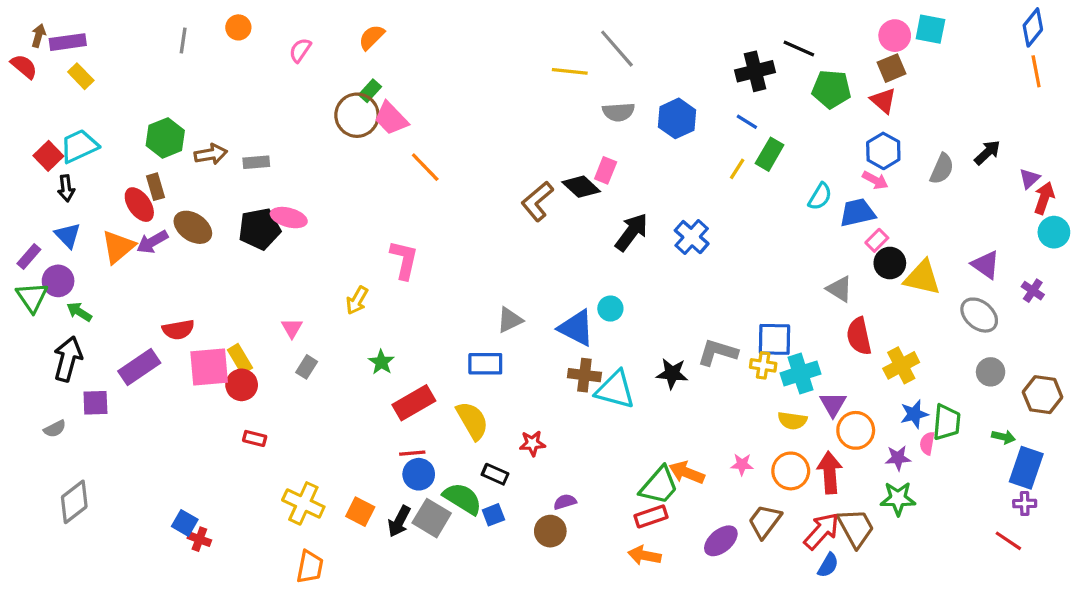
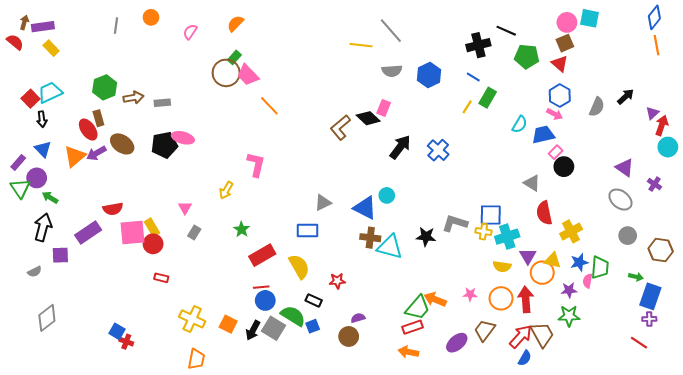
yellow triangle: (922, 278) -> (553, 260), moved, size x0.7

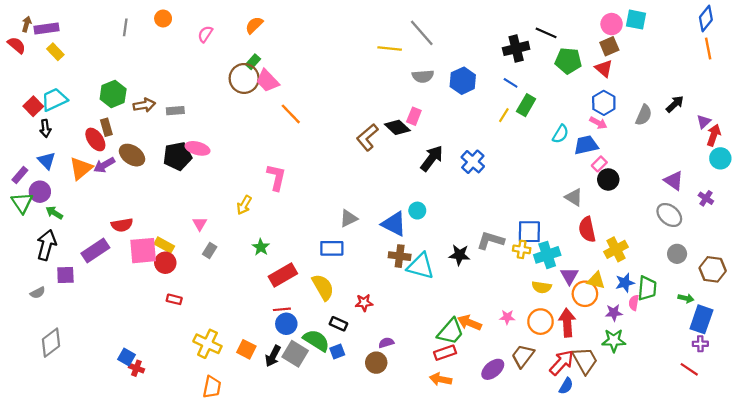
yellow rectangle: (152, 227) -> (164, 245), turned -30

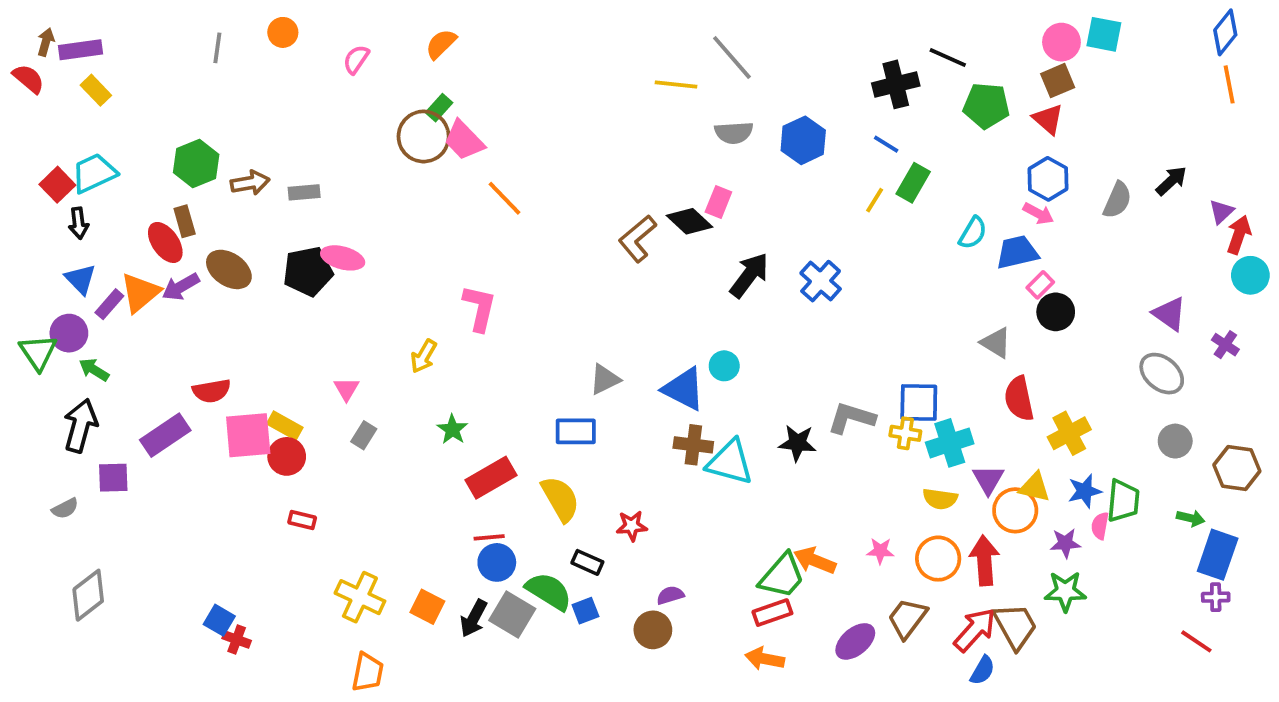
purple rectangle: (20, 175) -> (109, 304), moved

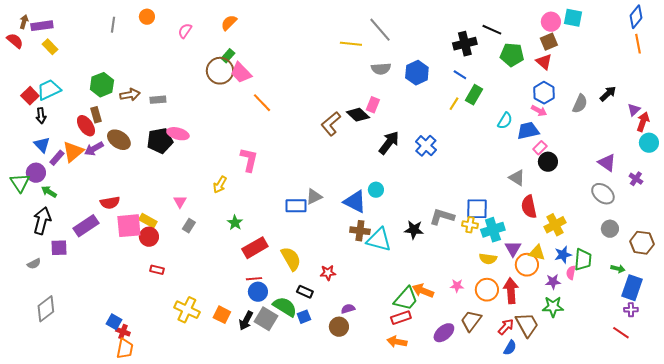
blue rectangle: (576, 431) -> (296, 206), moved
red arrow: (975, 630) -> (506, 327), size x0.7
orange trapezoid: (368, 672) -> (125, 349), moved

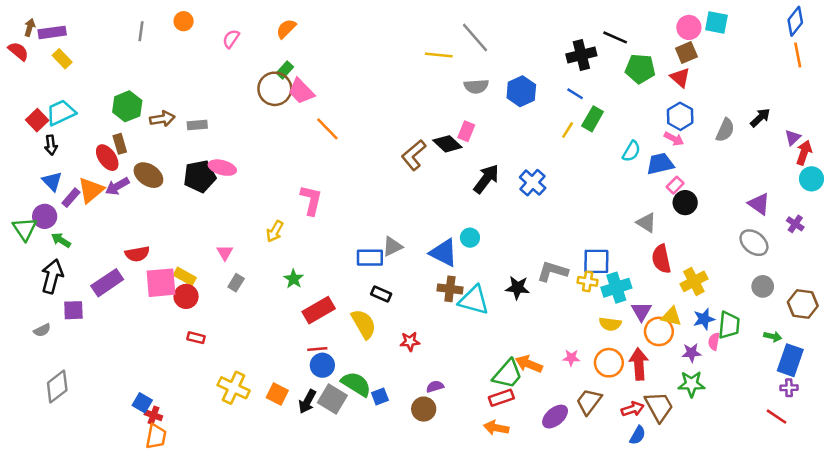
black rectangle: (305, 292) -> (381, 294), moved
red arrow: (506, 327) -> (633, 409), turned 30

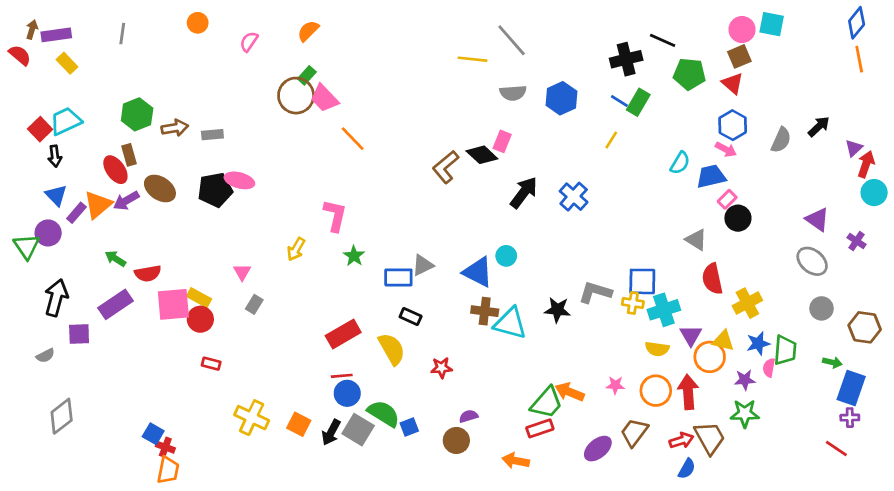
gray line: (141, 31) -> (122, 34), moved
green rectangle: (593, 119) -> (638, 102), moved
green arrow: (61, 240) -> (115, 259), moved
green star: (294, 279) -> (354, 256), moved
orange arrow: (496, 428) -> (516, 461), moved

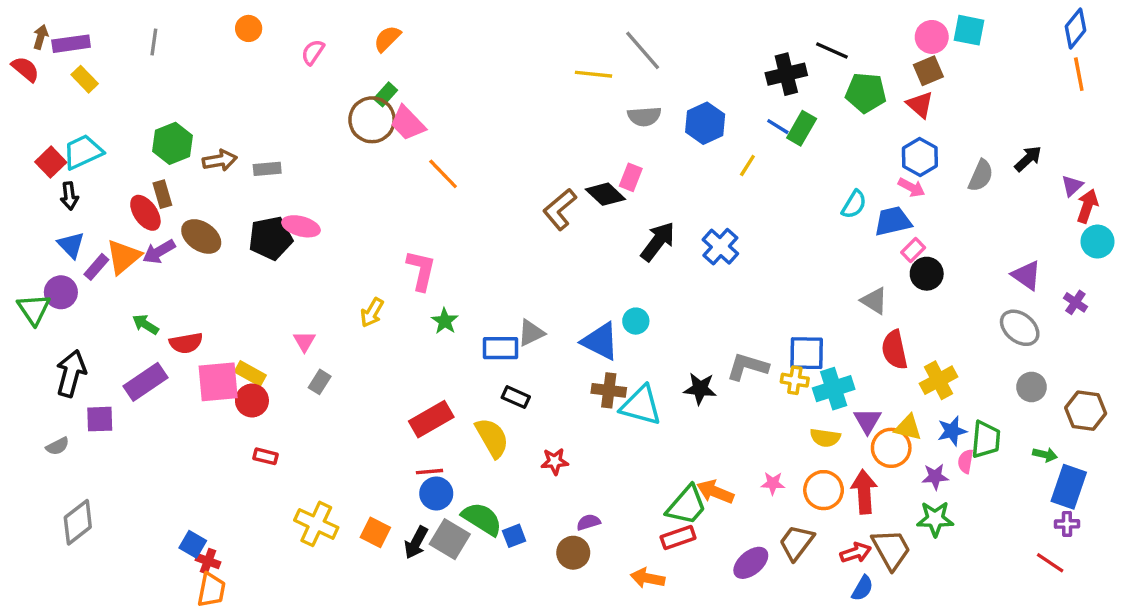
yellow line: (611, 140) -> (747, 165), moved

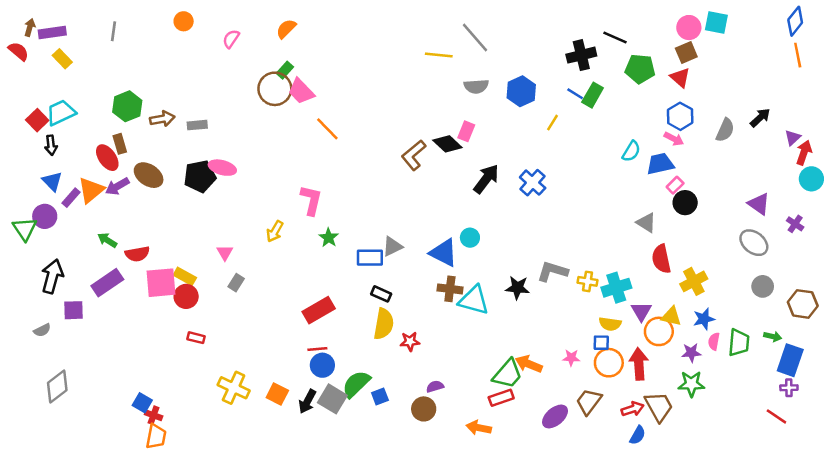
blue square: (807, 353) -> (601, 343), moved, size x0.6
yellow semicircle: (492, 438) -> (384, 324), moved, turned 40
green trapezoid: (986, 439) -> (739, 343), moved
green semicircle: (482, 519) -> (356, 384), turned -76

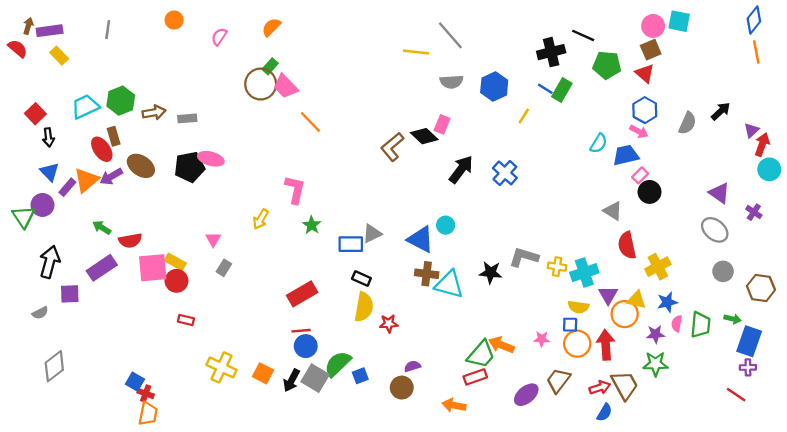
cyan trapezoid: (61, 113) -> (85, 107), moved

